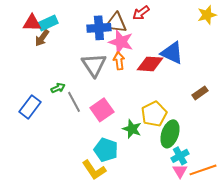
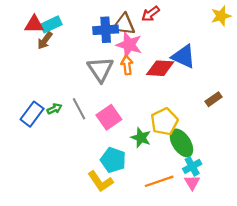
green arrow: (58, 88) -> (54, 109), moved
green ellipse: (170, 134) -> (181, 143), turned -52
orange line: (203, 170) -> (159, 181), moved

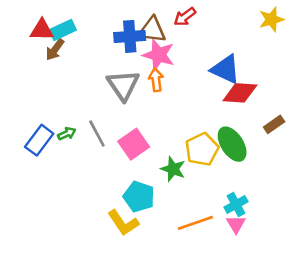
red diamond: (160, 68) -> (240, 93), moved
brown rectangle: (213, 99) -> (274, 124), moved
green ellipse: (181, 143) -> (232, 144), moved

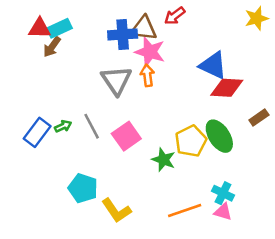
cyan pentagon: (139, 197) -> (83, 188), moved
cyan cross: (236, 204) -> (223, 193), turned -35
pink triangle: (236, 224) -> (223, 212), turned -42

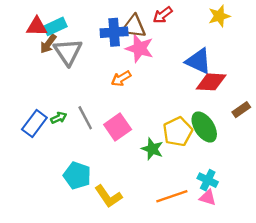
yellow star: (256, 18) -> (219, 16), moved
orange arrow: (147, 75) -> (121, 78), moved, turned -114
gray triangle: (116, 80) -> (68, 52), moved

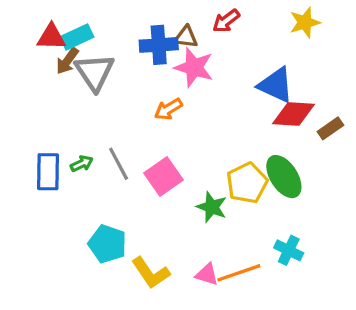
brown triangle: (134, 26) -> (186, 37), size x0.7
brown rectangle: (241, 110) -> (330, 128), moved
blue rectangle: (34, 124) -> (48, 172), turned -36
pink triangle: (208, 197) -> (207, 274), moved

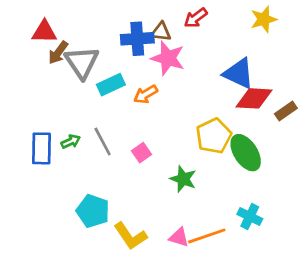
cyan rectangle: (77, 37) -> (111, 85), moved
pink square: (164, 177) -> (141, 153), size x0.6
yellow pentagon: (247, 183) -> (214, 136), moved

